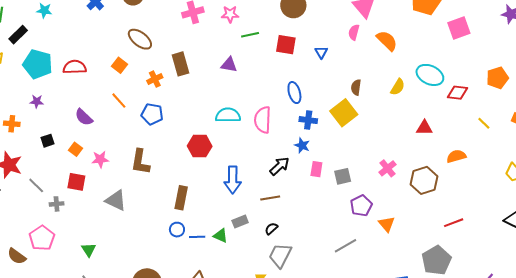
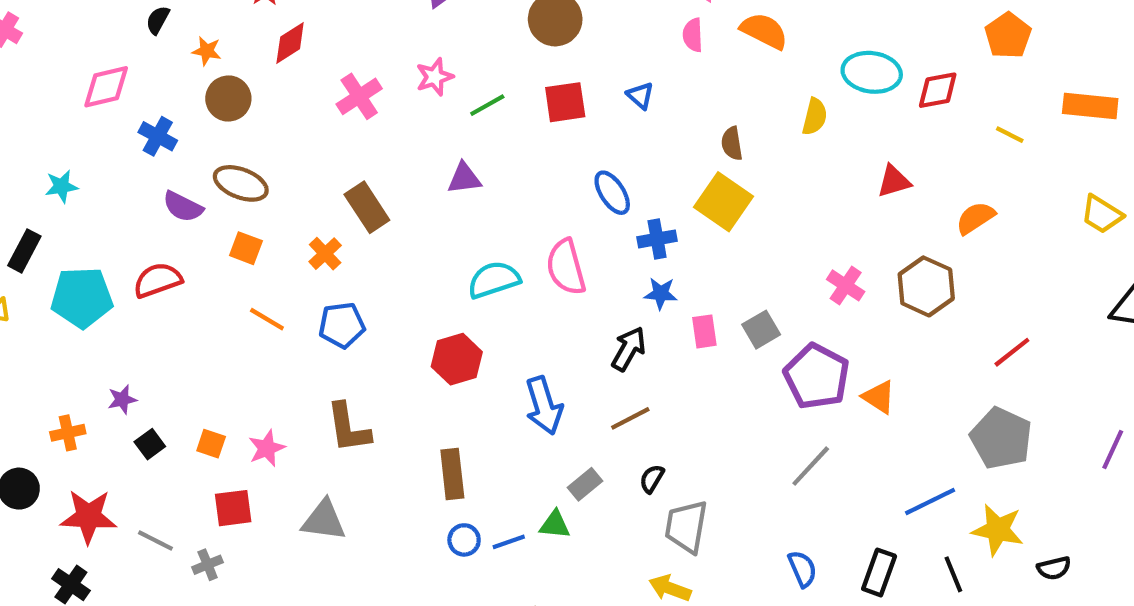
brown ellipse: (140, 39) -> (241, 183), moved
purple star: (37, 101) -> (122, 399), moved
purple semicircle: (84, 117) -> (183, 207), moved
purple pentagon: (361, 206) -> (817, 376), size x1.4

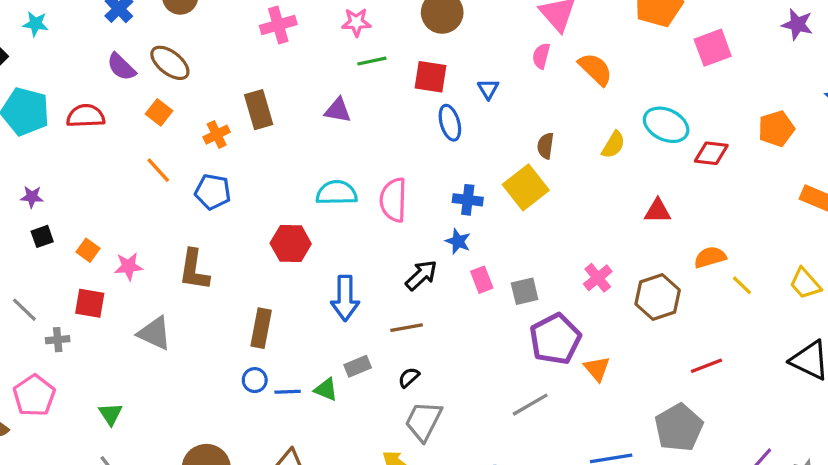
pink star: (435, 77) -> (356, 22), moved
yellow line: (1010, 135) -> (742, 285), moved
blue ellipse: (612, 193) -> (450, 123), moved
pink rectangle: (704, 331) -> (482, 280), turned -30

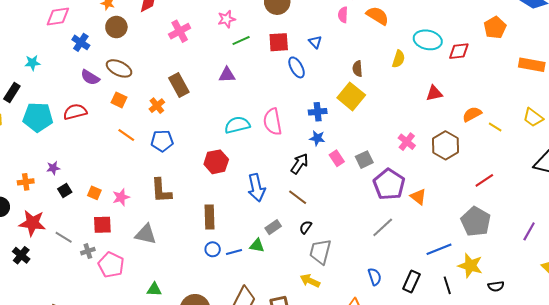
brown line: (407, 328) -> (298, 197), turned 60
pink pentagon: (34, 396) -> (111, 265), moved
green triangle: (111, 414) -> (154, 289), moved, turned -42

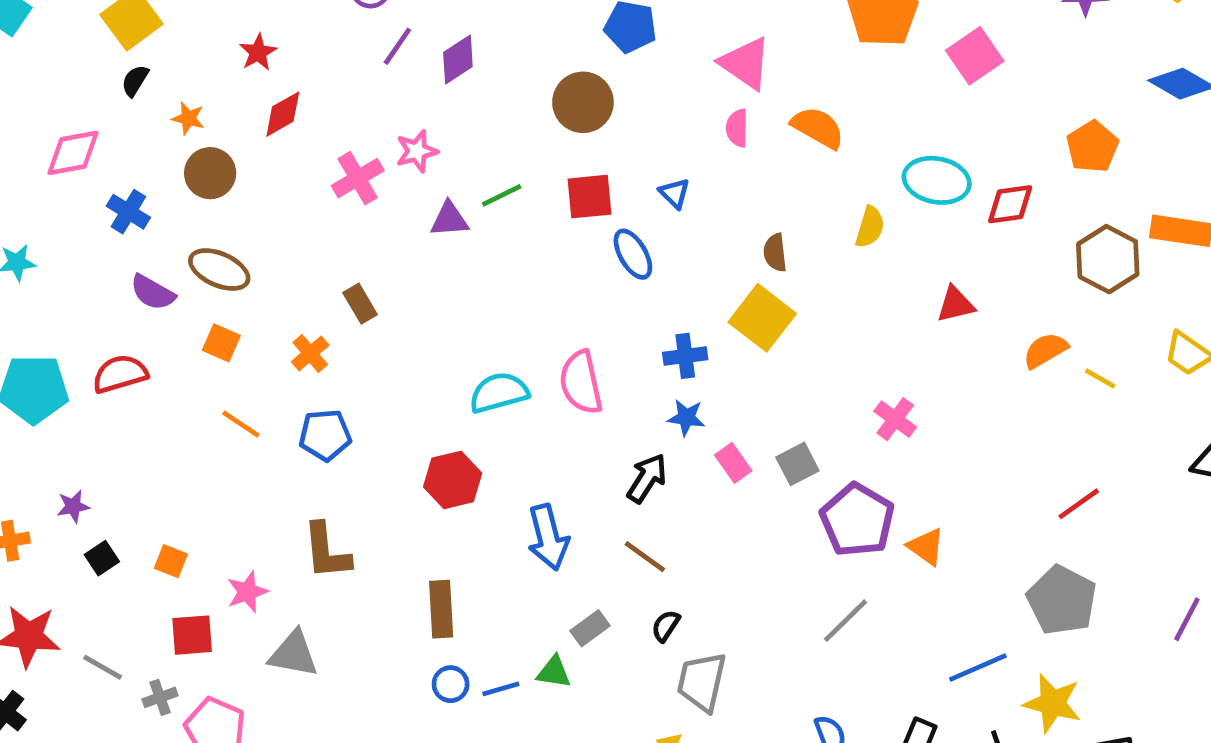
pink star: (227, 19) -> (417, 151), moved
purple triangle: (227, 75) -> (449, 219), moved
brown rectangle: (179, 85) -> (360, 304), size x0.7
brown hexagon: (446, 145) -> (1108, 259), moved
pink star: (121, 197) -> (247, 592), moved

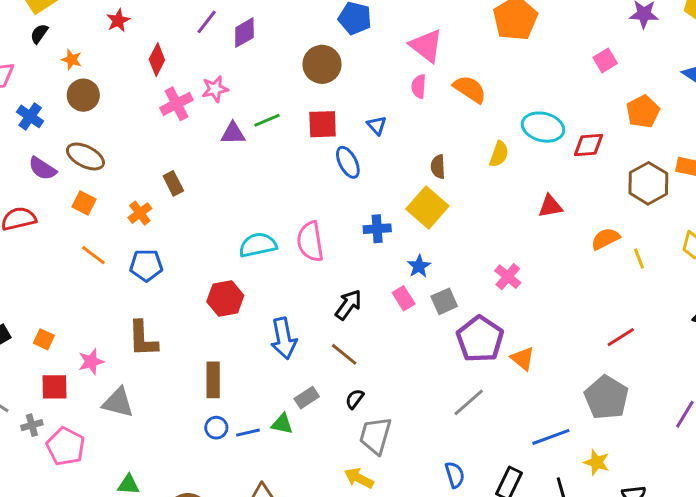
pink square: (975, 56) -> (605, 60), moved, size x0.7
red diamond: (283, 114) -> (157, 60), moved, turned -36
yellow line: (1100, 378) -> (639, 259), turned 36
blue star: (686, 418) -> (419, 266), moved, turned 30
yellow star: (1053, 703) -> (597, 462), size x0.7

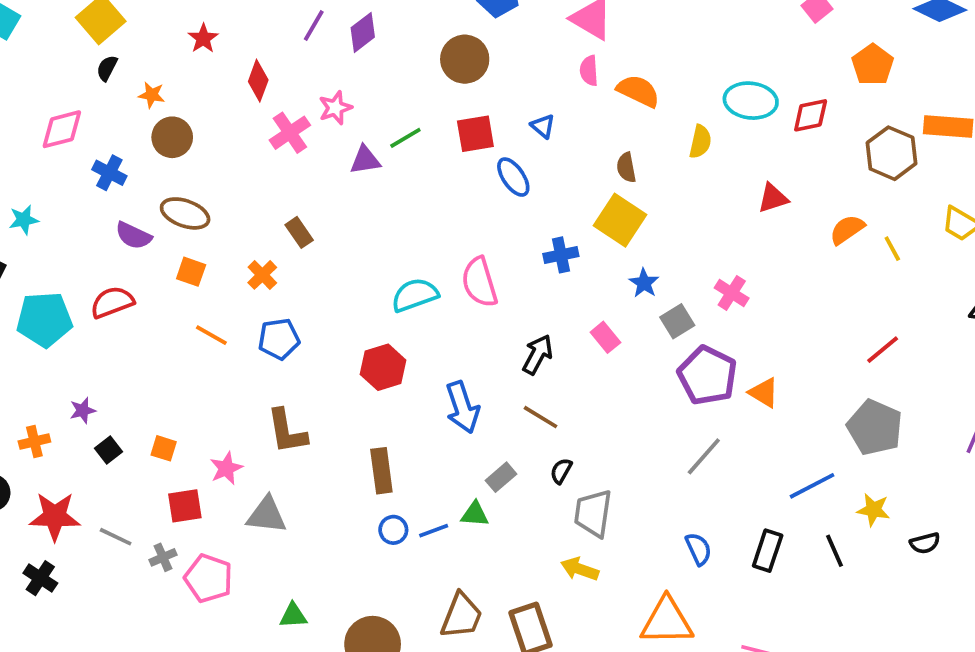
orange semicircle: (470, 89) -> (638, 91), moved
blue star: (419, 266) -> (644, 283), moved
gray square: (444, 301) -> (677, 321), moved

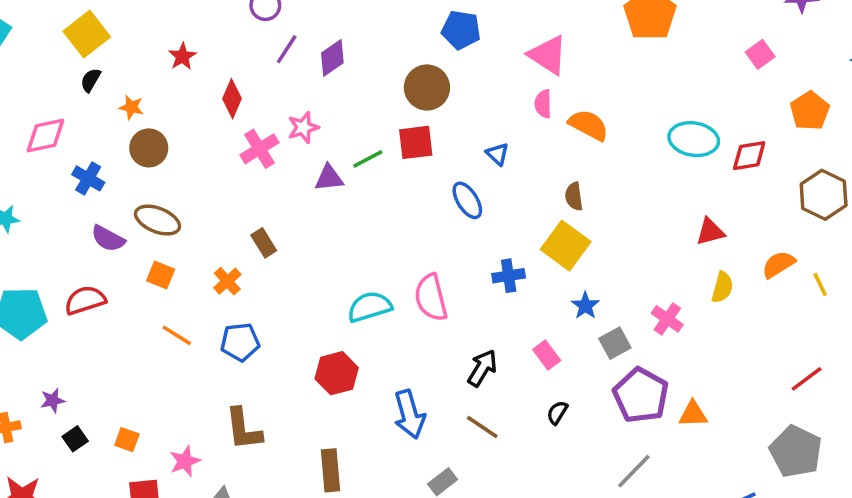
red square: (475, 134) -> (416, 142), moved
yellow semicircle: (700, 142) -> (722, 287), moved
orange triangle: (764, 393) -> (693, 414), turned -36
black semicircle: (561, 471) -> (557, 413), moved

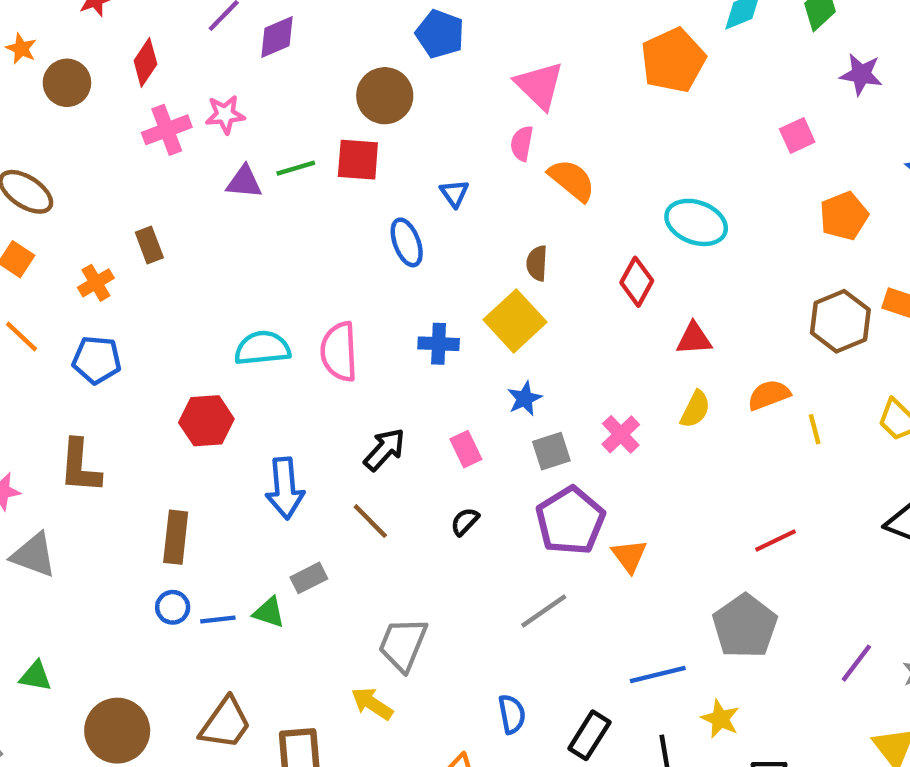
brown circle: (149, 148) -> (67, 83), moved
red diamond: (749, 156) -> (637, 282), moved, turned -63
orange triangle: (693, 414) -> (629, 556), turned 44

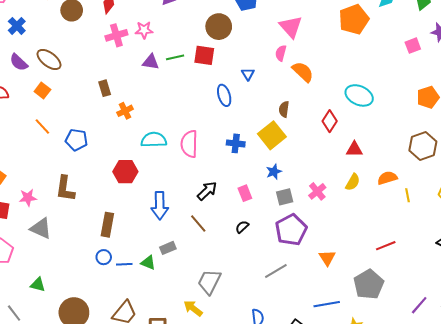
pink square: (797, 135) -> (413, 46), moved
orange cross: (96, 283) -> (125, 111), moved
orange triangle: (629, 556) -> (327, 258), moved

